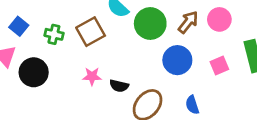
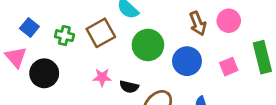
brown arrow: (188, 22) -> (198, 23), turned 120
green circle: (150, 24) -> (148, 45), moved

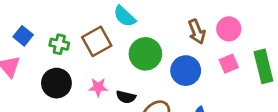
pink square: (229, 67) -> (229, 64), moved
black circle: (44, 73) -> (56, 83), moved

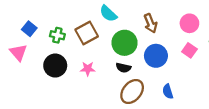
brown arrow: (197, 32) -> (150, 23), moved
pink square: (229, 64) -> (189, 50), turned -32
black semicircle: (126, 97) -> (123, 68), moved

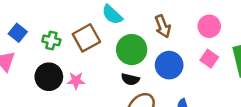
pink star: (88, 69) -> (76, 81), moved

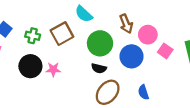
pink circle: (209, 26) -> (148, 35), moved

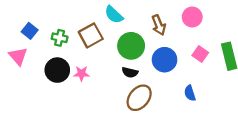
pink circle: (148, 35) -> (192, 17), moved
blue semicircle: (143, 92) -> (190, 93), moved

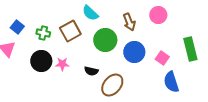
pink square: (200, 54) -> (162, 58), moved
black semicircle: (130, 72) -> (91, 71), moved
blue semicircle: (190, 93) -> (171, 82), moved, size x1.5

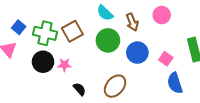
cyan semicircle: (90, 13) -> (105, 13), moved
green cross: (43, 33) -> (45, 33), size x1.6
black semicircle: (91, 71) -> (80, 89), moved, turned -144

